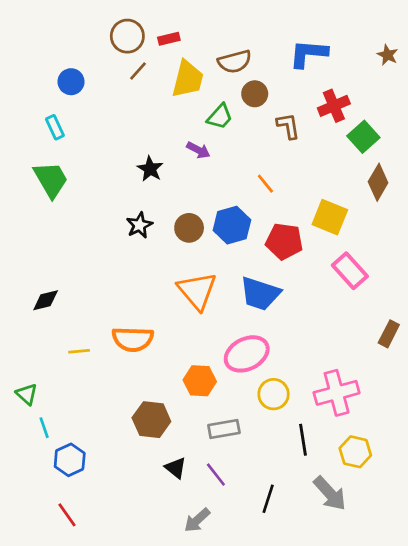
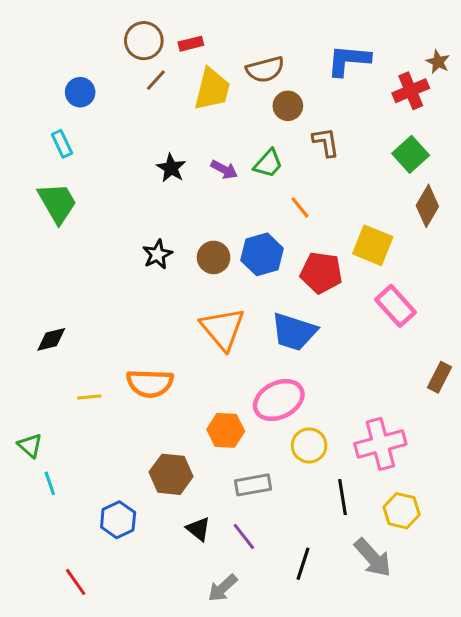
red cross: (334, 106) -> (411, 91), moved
green trapezoid: (220, 117) -> (268, 163), moved
black star: (150, 169) -> (171, 168), moved
blue hexagon: (70, 460) -> (118, 520), moved

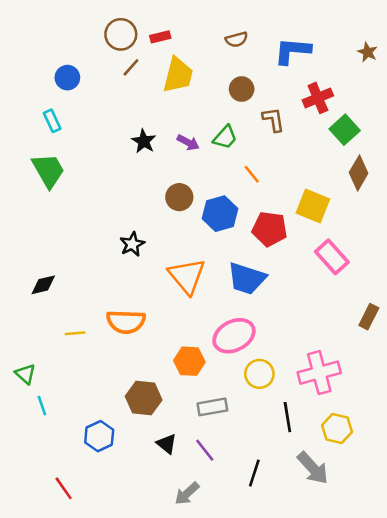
brown semicircle: (265, 69) -> (237, 39), moved, size x0.7
red cross: (411, 91) -> (318, 98), moved
black star: (157, 254) -> (132, 244), moved
brown circle: (214, 257) -> (179, 197), moved

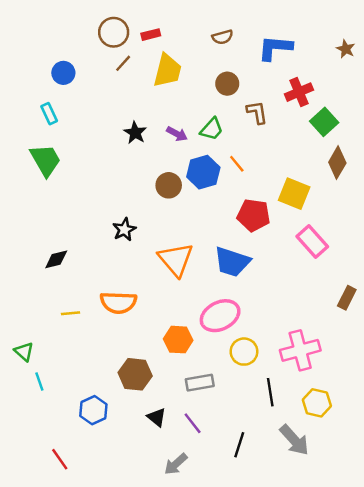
blue hexagon: (220, 214) -> (203, 172), moved
black diamond: (43, 285) -> (56, 259), moved

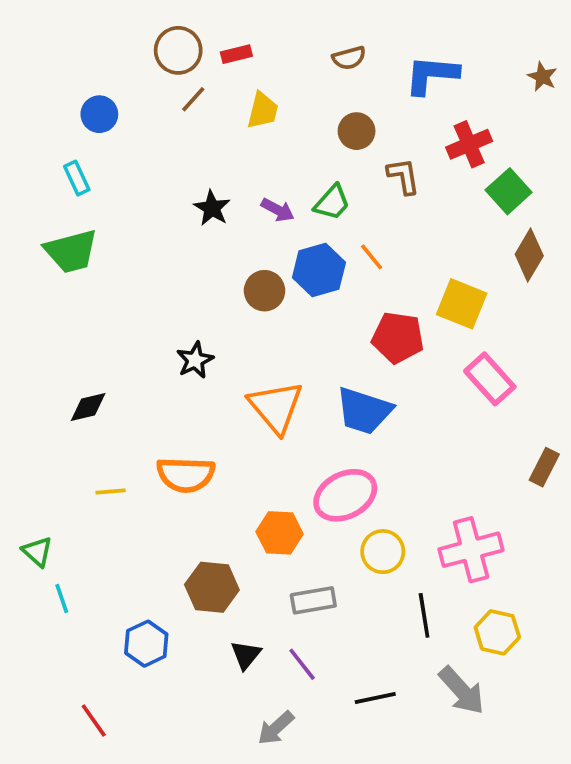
yellow trapezoid: (167, 70) -> (263, 110), size x0.7
green trapezoid: (45, 160) -> (71, 251), turned 105
black triangle: (157, 417) -> (246, 655), turned 30
black line: (239, 445) -> (375, 698), turned 60

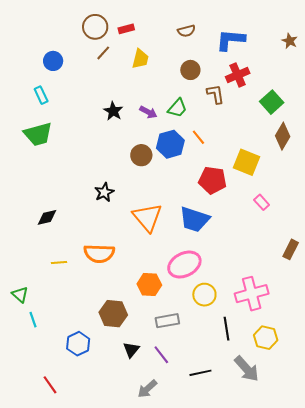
red cross: (469, 144) -> (238, 75), moved
pink rectangle: (490, 379) -> (262, 202), size x0.6

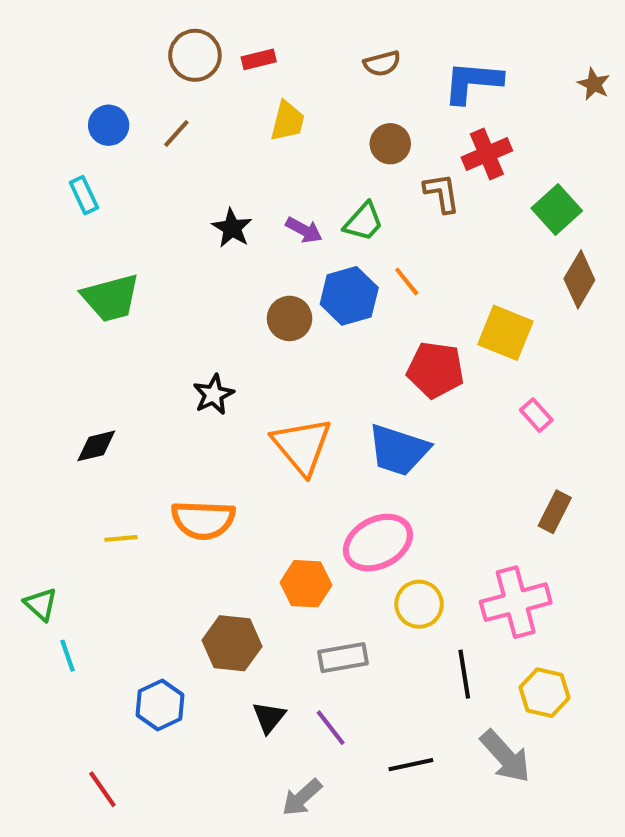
brown line: (103, 53) -> (176, 133), moved
green trapezoid: (38, 134) -> (111, 298), moved
brown rectangle: (291, 249) -> (555, 512), moved

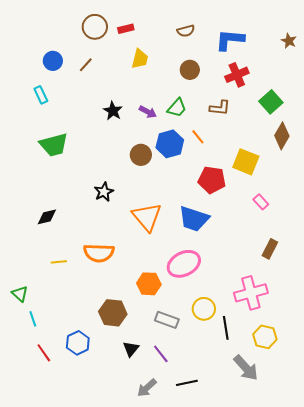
brown L-shape: (442, 193) -> (220, 108), moved, turned 105
yellow circle: (419, 604) -> (204, 309), moved
gray rectangle: (343, 658) -> (167, 320), turned 30
black line: (411, 765) -> (187, 383), moved
red line: (102, 789) -> (44, 353), moved

